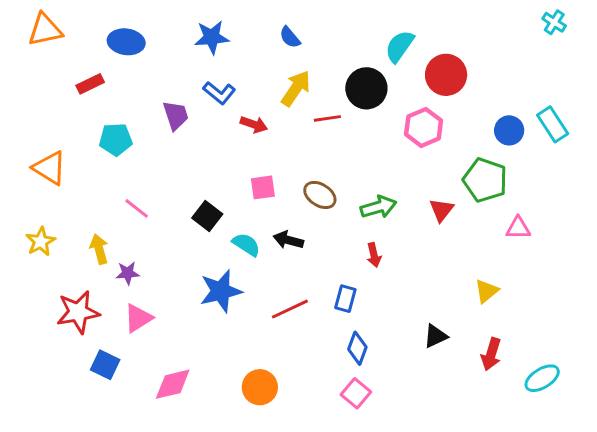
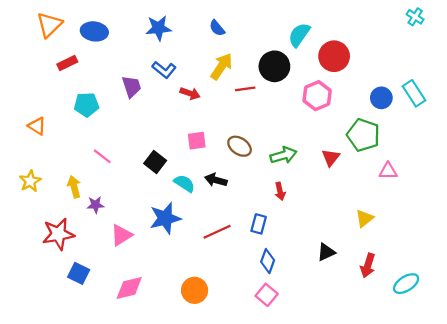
orange triangle: (45, 30) -> (49, 25), moved, turned -32
orange triangle: (50, 168) -> (37, 126), size x0.7
pink triangle: (138, 318) -> (121, 235), moved

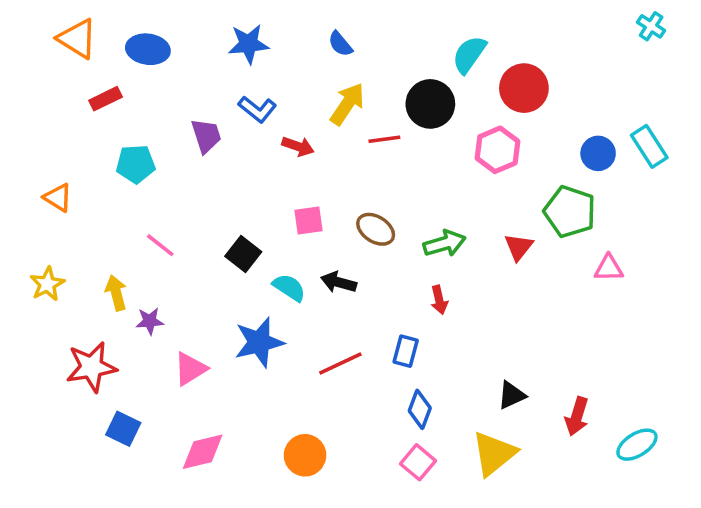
orange triangle: (49, 25) -> (77, 39), turned -44
yellow triangle: (364, 218) -> (494, 453), moved, size x1.6

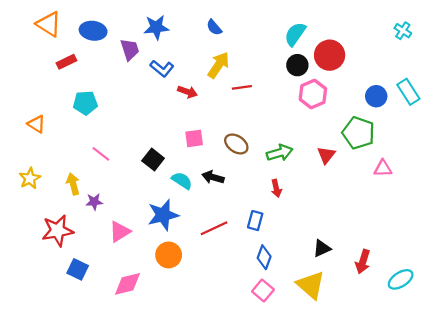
cyan cross: (651, 26) -> (403, 31), moved
black circle: (430, 104) -> (297, 65), moved, size x0.7
purple trapezoid: (206, 136) -> (130, 50), moved
yellow triangle: (494, 453) -> (311, 285), turned -40
orange circle: (305, 455) -> (169, 255), moved

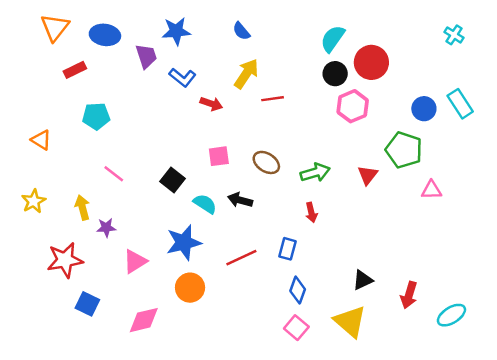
orange triangle: (49, 24) -> (55, 27), turned 36

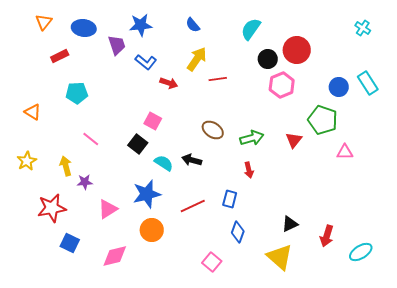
orange triangle: (55, 27) -> (44, 22), size x0.7
cyan semicircle: (333, 39) -> (251, 29), moved
pink square: (219, 156) -> (153, 121), moved, turned 36
pink square: (296, 328) -> (212, 262), moved

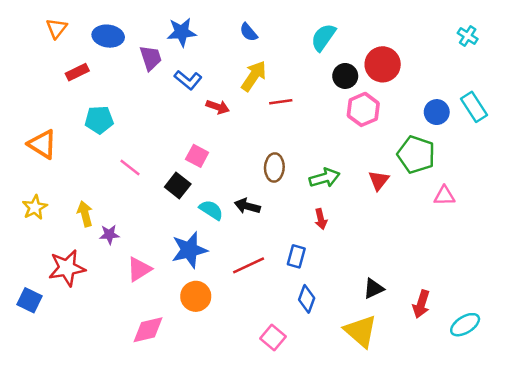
orange triangle: (33, 112) -> (42, 144), size x1.4
brown ellipse: (213, 130) -> (274, 167), turned 60
pink line: (91, 139) -> (130, 167), moved
blue square: (70, 243) -> (30, 300), moved

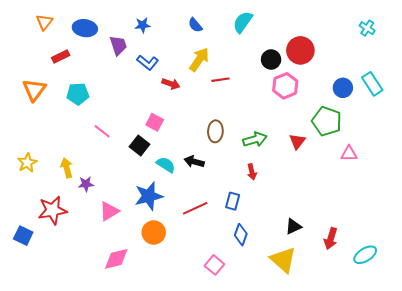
blue star: (182, 32) -> (143, 25), size x0.7
cyan semicircle: (323, 37) -> (243, 22), moved
orange triangle: (42, 144) -> (34, 90), moved, turned 35

